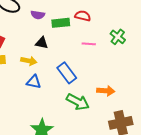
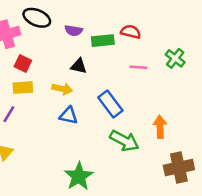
orange arrow: (106, 91) -> (160, 127), turned -96

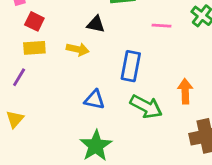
blue rectangle: (110, 104) -> (131, 66), turned 48
blue triangle: (69, 115) -> (94, 100), moved

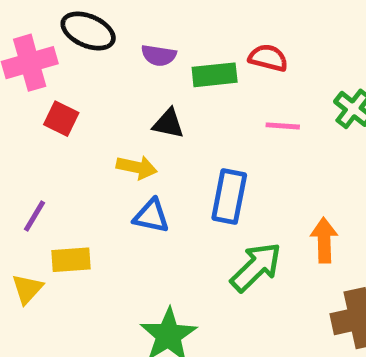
yellow rectangle: (34, 48) -> (71, 260), moved
blue triangle: (94, 100) -> (151, 216), moved
green arrow: (146, 107) -> (256, 267), turned -72

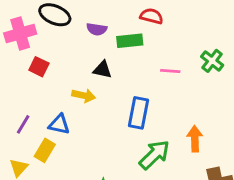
red semicircle: (268, 58) -> (151, 16), moved
blue triangle: (151, 216) -> (59, 124), moved
yellow rectangle: (71, 260) -> (45, 150), turned -55

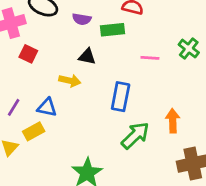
yellow rectangle: (45, 150) -> (34, 131), turned 30

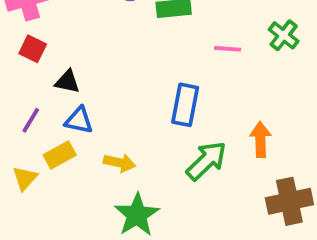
red square: (28, 54) -> (33, 49), moved
black triangle: (87, 57) -> (67, 82), moved
yellow arrow: (70, 81) -> (120, 163), moved

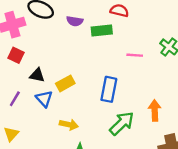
blue triangle: (79, 120) -> (44, 99), turned 36
yellow rectangle: (60, 155) -> (65, 83), moved

